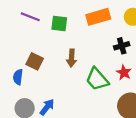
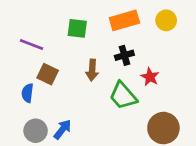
purple line: (30, 17) -> (32, 45), moved
black cross: (122, 46) -> (124, 55), moved
red star: (124, 73) -> (150, 77), moved

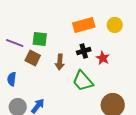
green square: (77, 28) -> (40, 39), moved
brown square: (48, 74) -> (33, 58), moved
red star: (150, 77) -> (103, 58), moved

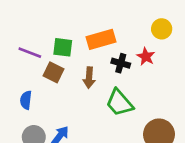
orange rectangle: (84, 25) -> (101, 39), moved
black cross: (84, 51) -> (121, 63), turned 32
red star: (103, 58) -> (146, 57), moved

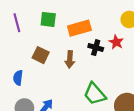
green square: (63, 47) -> (48, 19), moved
purple line: (30, 53) -> (17, 23), moved, turned 54
green trapezoid: (119, 103) -> (95, 94), moved

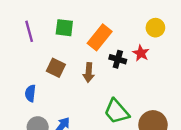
orange rectangle: (79, 28) -> (100, 37), turned -35

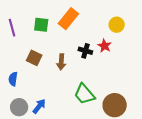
orange rectangle: (100, 37) -> (68, 19), moved

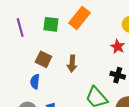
black cross: (85, 51) -> (118, 75), moved
blue semicircle: (13, 79) -> (35, 82), moved

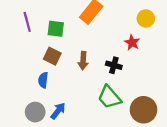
green square: (51, 24) -> (56, 29), moved
black cross: (118, 75) -> (114, 65), moved

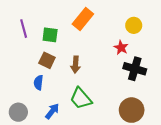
black cross: (114, 65) -> (135, 69), moved, size x1.5
green trapezoid: (109, 97) -> (81, 98), moved
gray circle: (35, 112) -> (18, 112), moved

